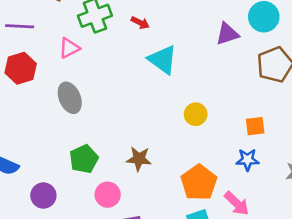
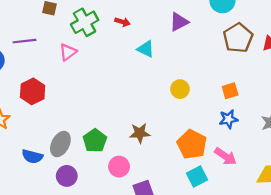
purple triangle: (227, 34) -> (179, 22), moved
cyan triangle: (163, 60) -> (146, 49), size x0.7
red hexagon: (21, 68) -> (33, 91), moved
gray ellipse: (70, 98) -> (60, 144), moved, turned 60

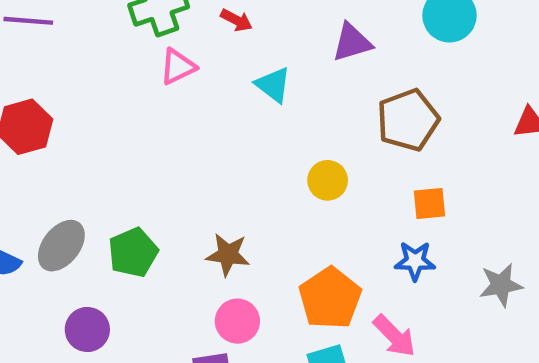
brown pentagon: (238, 38) -> (408, 120), moved
pink triangle: (68, 52) -> (178, 67), moved
pink circle: (119, 167) -> (237, 321), moved
purple circle: (67, 176) -> (87, 329), moved

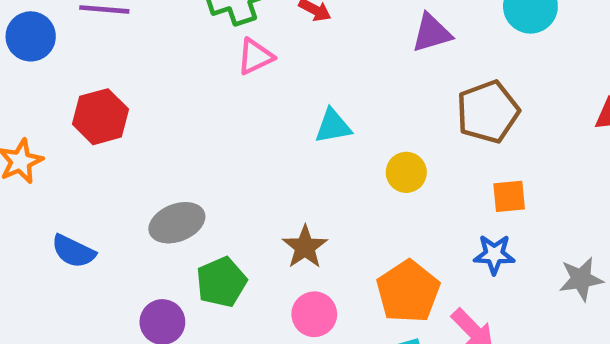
cyan triangle: (273, 85) -> (333, 126), moved, turned -48
gray ellipse: (61, 246) -> (177, 223), moved, turned 30
green pentagon: (133, 252) -> (221, 282), moved
brown star: (228, 255) -> (305, 247), turned 30

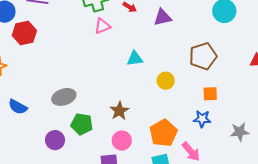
purple triangle: (432, 33) -> (163, 17), moved
red hexagon: (101, 117) -> (24, 33), moved
green pentagon: (221, 282) -> (82, 124), turned 30

